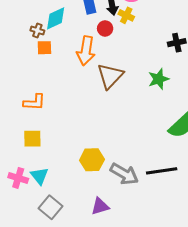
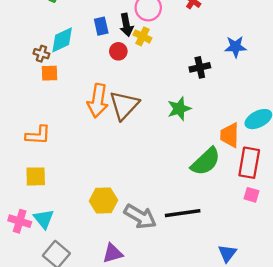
orange arrow: (86, 51) -> (98, 101), moved

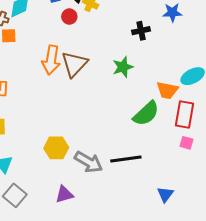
orange trapezoid: (230, 135) -> (167, 90), turned -80

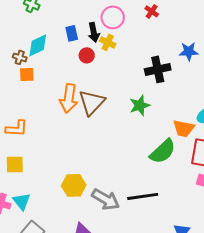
black cross: (141, 31) -> (158, 69), size x1.4

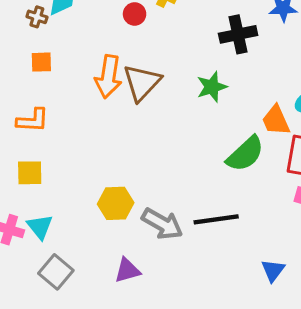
orange square: (27, 74) -> (41, 62), moved
orange trapezoid: (184, 128) -> (276, 120), turned 55

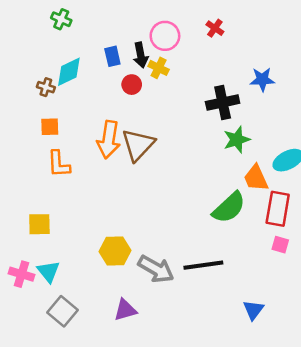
green star: (212, 87) -> (237, 140), moved
orange L-shape: (33, 120) -> (59, 164), moved, turned 84

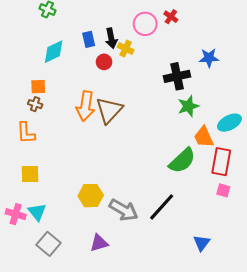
pink circle: (165, 36) -> (145, 24), moved
brown cross: (46, 87) -> (35, 104), moved
orange square: (50, 127) -> (38, 87), moved
orange L-shape: (59, 164) -> (26, 133), moved
black line: (203, 265) -> (162, 207), turned -40

